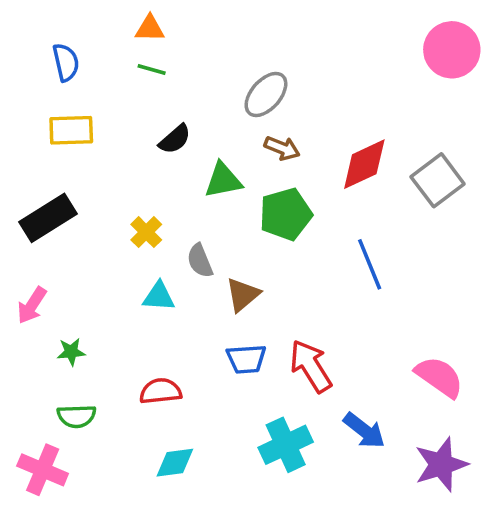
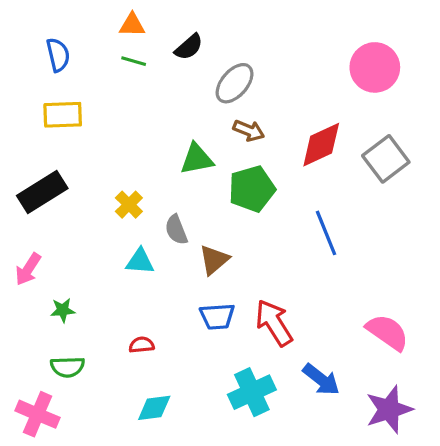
pink circle: (452, 50) -> (375, 67), moved
black semicircle: (175, 139) -> (189, 47), moved
red semicircle: (161, 391) -> (142, 345), size x0.7

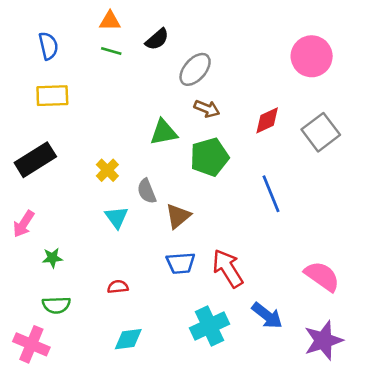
red diamond: (321, 145) -> (267, 120), size x0.7
cyan triangle: (140, 261) -> (117, 217), turned 50

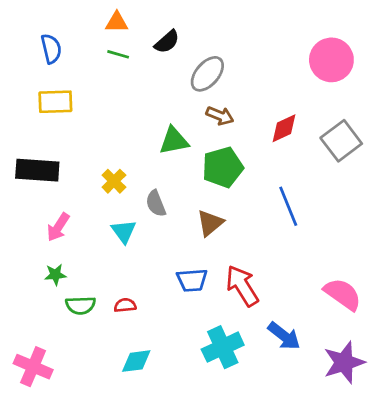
black rectangle: (35, 160) -> (37, 170), turned 36
brown triangle: (178, 216) -> (210, 223), moved
pink arrow: (24, 224) -> (58, 227), moved
green semicircle: (56, 305) -> (80, 305), moved

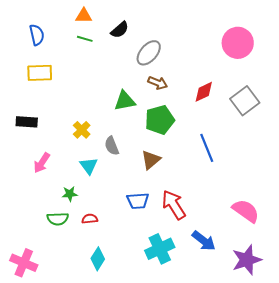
black rectangle: (37, 170) -> (27, 122), size x0.7
green star: (55, 275) -> (70, 194), moved
cyan diamond: (136, 361) -> (98, 259), turned -50

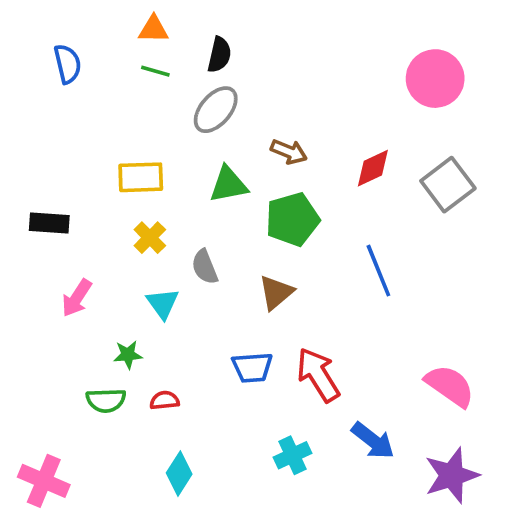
black semicircle: (120, 30) -> (219, 55), turned -36
gray ellipse: (149, 53) -> (216, 110), moved
yellow rectangle: (40, 73) -> (141, 177), moved
cyan cross: (160, 249) -> (292, 455), size x0.7

